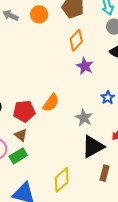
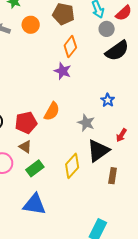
purple star: (85, 66) -> (63, 71), moved
green rectangle: (18, 156) -> (35, 168), moved
yellow diamond: (62, 180) -> (72, 166), moved

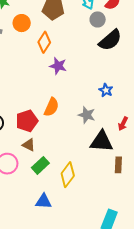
orange diamond: (70, 46) -> (44, 42), moved
black triangle: (98, 151) -> (102, 141), turned 45
yellow diamond: (72, 166) -> (68, 175), moved
blue triangle: (34, 204) -> (44, 201), size x0.7

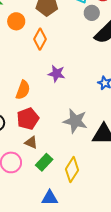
purple star: (58, 66) -> (57, 74), moved
orange semicircle: (51, 107) -> (23, 90), moved
gray star: (87, 115) -> (75, 121), moved, size x1.4

